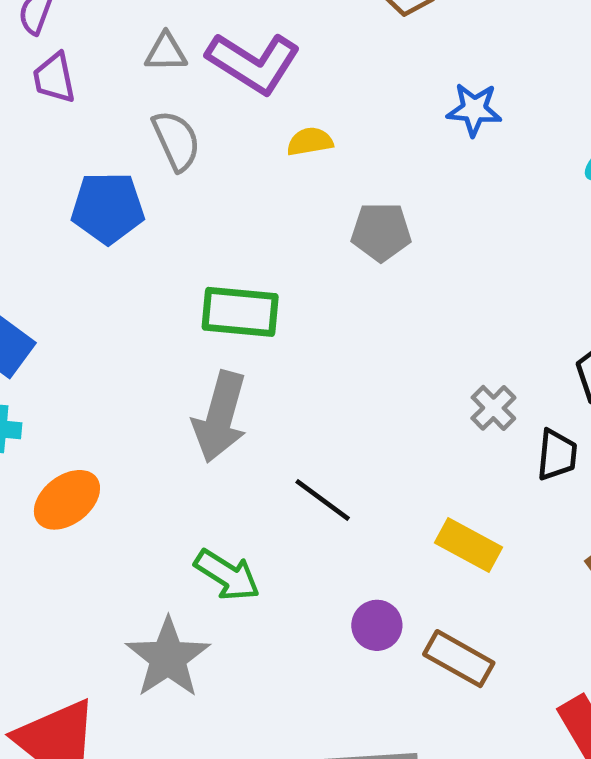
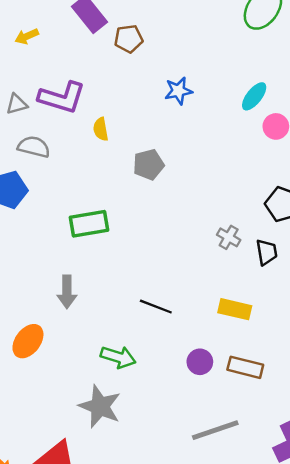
gray semicircle: (176, 141) -> (34, 147), turned -36
yellow semicircle: (310, 142) -> (101, 129), turned -75
gray arrow: (220, 417) -> (67, 292), moved, size x0.7

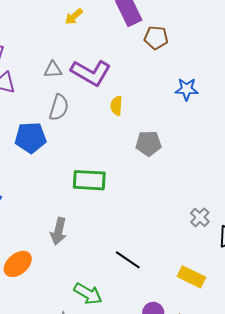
yellow arrow: (27, 36) -> (74, 17), turned -30
gray semicircle: (34, 147) -> (59, 107), turned 80

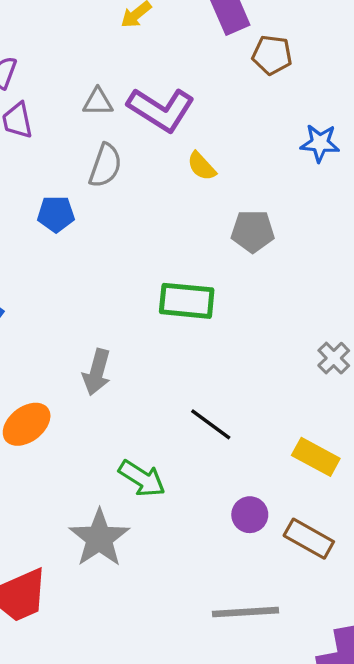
yellow semicircle: (116, 106) -> (202, 166), turned -48
blue pentagon: (30, 138) -> (56, 214), size x0.7
green rectangle: (89, 180) -> (187, 301), moved

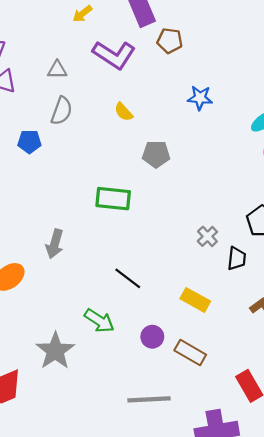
purple L-shape: (161, 109) -> (114, 55), moved
green arrow: (142, 478) -> (99, 321), moved

